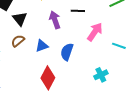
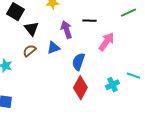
blue triangle: (42, 46) -> (53, 48), moved
cyan line: (119, 46) -> (133, 76), moved
red diamond: (48, 78) -> (80, 88), moved

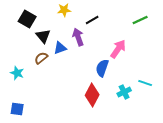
black line: (89, 21) -> (92, 20), moved, turned -32
blue triangle: (53, 48) -> (60, 48), moved
blue semicircle: (78, 62) -> (102, 68), moved

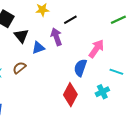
brown semicircle: (41, 58) -> (19, 68), moved
cyan line: (145, 83) -> (116, 72), moved

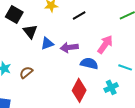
purple arrow: (56, 37) -> (69, 47), moved, turned -78
brown semicircle: (19, 68) -> (26, 72), moved
blue semicircle: (80, 68) -> (89, 63), turned 84

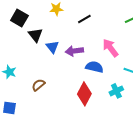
blue triangle: (47, 43) -> (52, 47), turned -48
pink arrow: (105, 44) -> (110, 48), turned -72
brown semicircle: (26, 72) -> (38, 85), moved

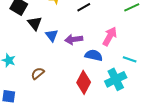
pink arrow: (110, 48) -> (110, 36), turned 66
cyan cross: (116, 91) -> (116, 79), size x1.5

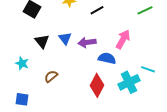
black triangle: (35, 23) -> (42, 41), moved
cyan line: (130, 59) -> (148, 69), moved

